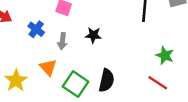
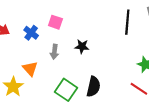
blue cross: (36, 29) -> (31, 33), moved
orange triangle: (48, 67) -> (30, 69), moved

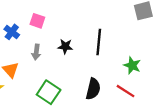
black line: (127, 22) -> (99, 42), moved
black semicircle: (93, 87) -> (93, 89), moved

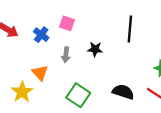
black line: (99, 42) -> (130, 29), moved
black semicircle: (93, 89) -> (123, 92), turned -85

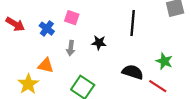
orange triangle: (40, 73) -> (46, 65), turned -35
black semicircle: (123, 92) -> (133, 72), moved

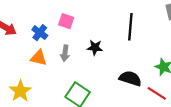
orange triangle: (46, 65) -> (39, 58), moved

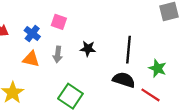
black line: (130, 27) -> (128, 50), moved

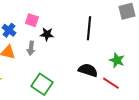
black star: (88, 49) -> (47, 34), moved
black line: (128, 50) -> (89, 28), moved

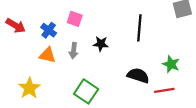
black star: (47, 34) -> (101, 44), moved
red line: (111, 83) -> (164, 90), turned -42

